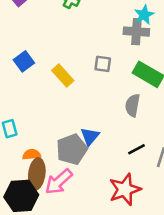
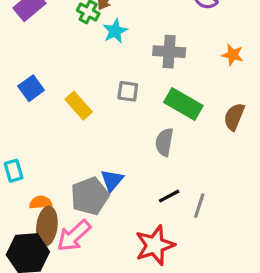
cyan star: (144, 15) -> (115, 31), moved

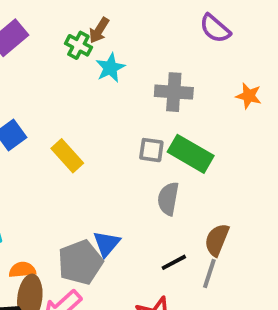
gray square: (128, 91) -> (151, 150), moved
brown semicircle: (234, 117) -> (217, 240), moved

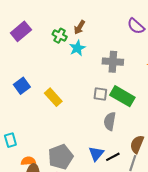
brown arrow: (99, 30) -> (79, 27), moved
blue triangle: (107, 244) -> (96, 154), moved

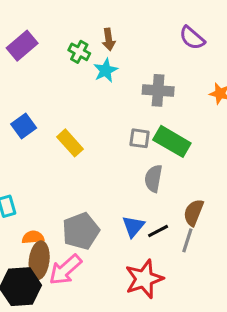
brown arrow: (79, 27) -> (109, 39), turned -40

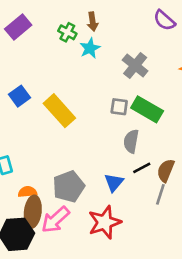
gray cross: (158, 90) -> (135, 65), turned 35
yellow rectangle: (70, 143) -> (59, 111), size x1.4
black line: (158, 231) -> (142, 168), moved
red star: (144, 279) -> (105, 222), moved

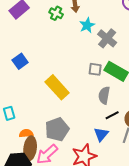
cyan star: (90, 48) -> (87, 25), moved
yellow rectangle: (59, 111) -> (57, 87), moved
blue triangle: (114, 182) -> (101, 134), moved

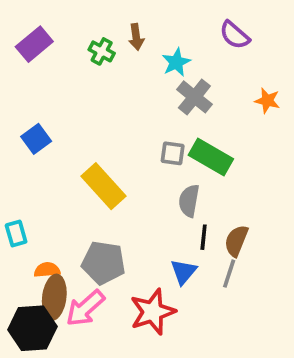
cyan star: (87, 25) -> (176, 62), moved
black line: (112, 115) -> (204, 237), turned -56
gray pentagon: (57, 129) -> (103, 263), turned 30

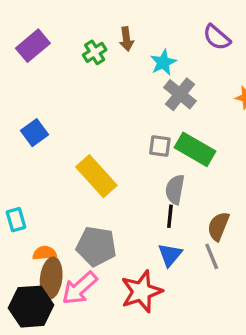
green cross: (102, 51) -> (95, 52), turned 30
black line: (204, 237) -> (170, 216), moved
gray line: (229, 274) -> (212, 256), turned -40

